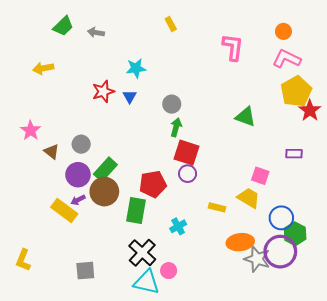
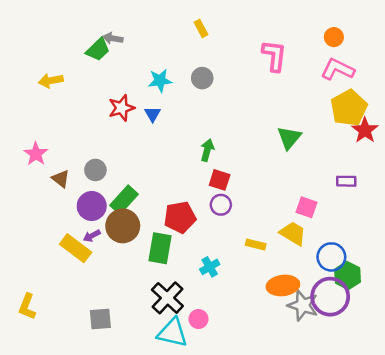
green trapezoid: (63, 26) -> (98, 50), moved
gray circle: (172, 104) -> (202, 78), moved
green triangle: (246, 117) -> (289, 138), turned 50
red square: (187, 153) -> (220, 180), size x0.7

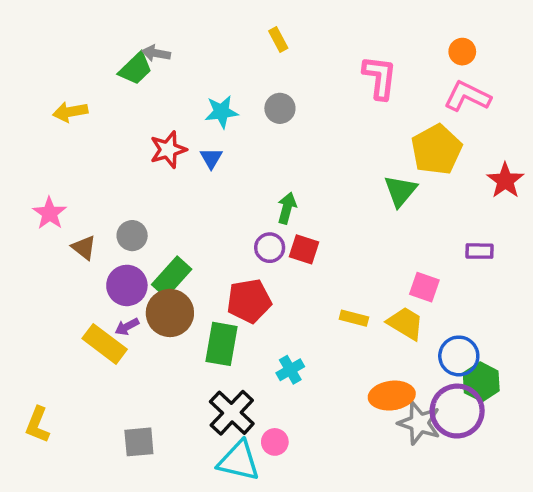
yellow pentagon: (349, 108) -> (436, 150), moved
purple circle: (221, 205) -> (270, 248), moved
yellow rectangle: (256, 245) -> (354, 318), moved

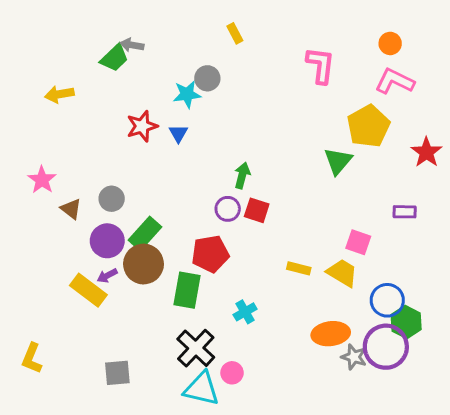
gray circle: (280, 108) -> (207, 78), moved
gray star: (419, 423) -> (354, 357), size x0.7

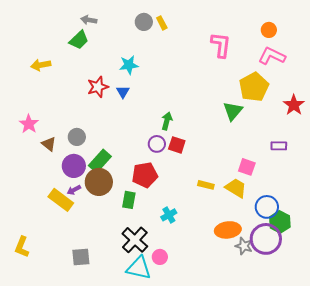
gray arrow: (132, 45) -> (89, 20), moved
gray circle: (207, 78) -> (144, 22), moved
green rectangle: (187, 290) -> (129, 200), size x0.7

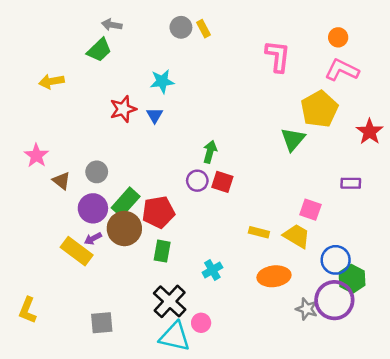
red pentagon: (145, 175) -> (158, 212), moved
orange ellipse: (228, 230) -> (274, 276), moved

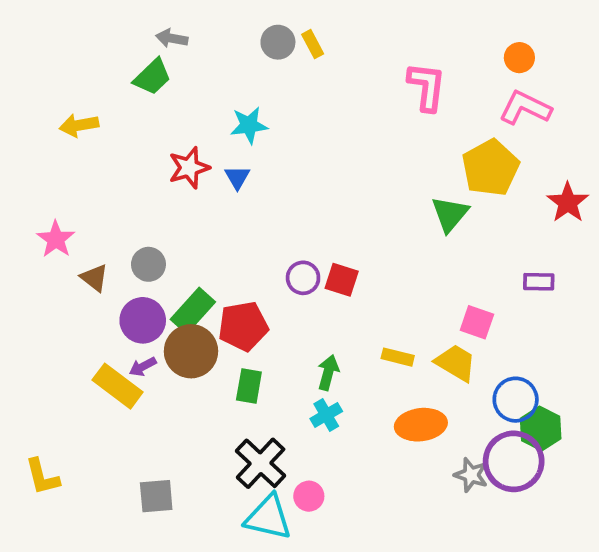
green arrow: (210, 152) -> (328, 372), moved
yellow L-shape: (28, 310) -> (42, 477), turned -36

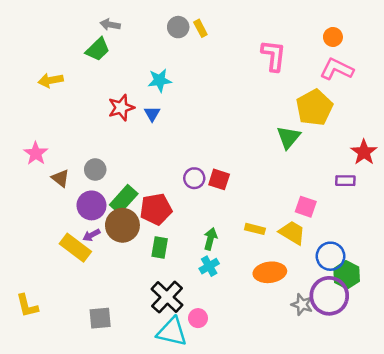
red star: (568, 202) -> (364, 152), moved

